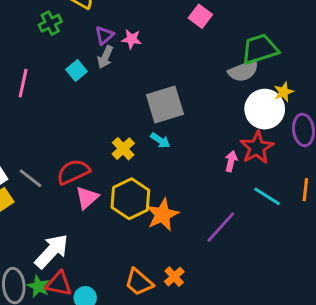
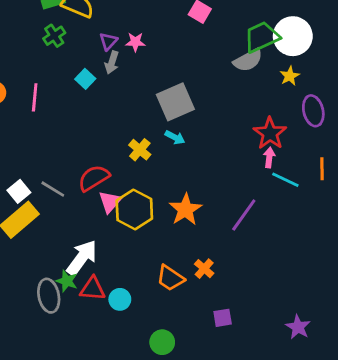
white circle: (265, 109) -> (293, 36), moved
pink arrow: (231, 161) -> (269, 157), moved
yellow hexagon: (130, 199) -> (134, 210), moved
green star: (38, 286) -> (67, 281), moved

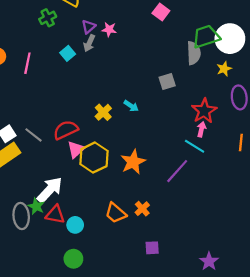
gray semicircle: (248, 60) -> (194, 53), turned -70
gray square: (175, 102) -> (167, 82), moved, size x0.6
cyan line: (285, 180) -> (195, 146), moved
green circle: (162, 342) -> (73, 259), moved

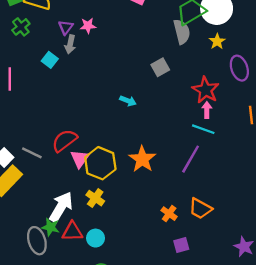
yellow cross: (103, 112) -> (95, 198), moved
orange cross: (142, 209) -> (169, 214), moved
orange trapezoid: (116, 213) -> (200, 209), moved

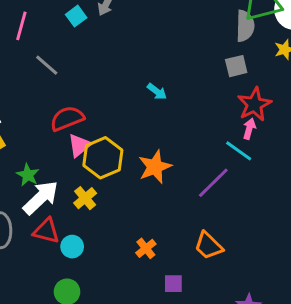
gray square: (160, 67) -> (236, 66), moved
gray line: (32, 153) -> (47, 65), moved
orange cross: (169, 214) -> (146, 248), moved
green star: (51, 227) -> (28, 175), moved

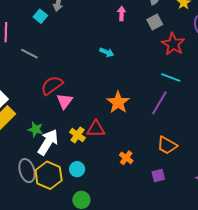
pink arrow: (249, 129) -> (122, 13), moved
yellow hexagon: (103, 158) -> (49, 175), moved
red triangle: (46, 231) -> (96, 129), moved
purple square: (173, 284) -> (158, 175), moved

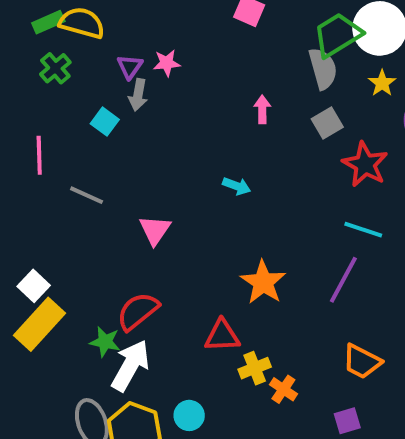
red semicircle: (52, 85) -> (138, 311), moved
pink triangle: (65, 101) -> (155, 230), moved
yellow cross: (77, 135) -> (255, 368), moved, turned 35

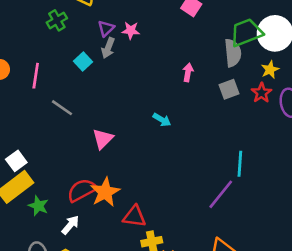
red star: (365, 164) -> (261, 93), moved, size x0.7
cyan line: (363, 230) -> (240, 164), turned 65
orange star: (263, 282) -> (105, 192), moved
green star: (105, 342) -> (38, 206), moved
white arrow: (130, 365) -> (70, 225), size x0.6

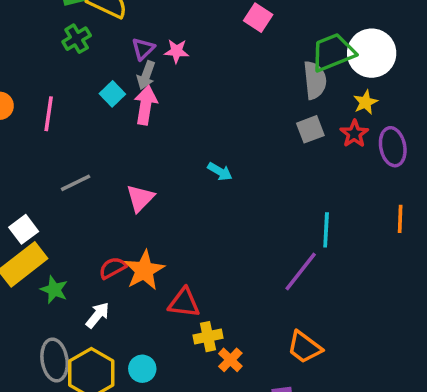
pink arrow: (188, 72) -> (146, 105), moved, size x1.5
gray line: (62, 108) -> (76, 183), moved, turned -60
red semicircle: (82, 190) -> (113, 268), size x0.7

